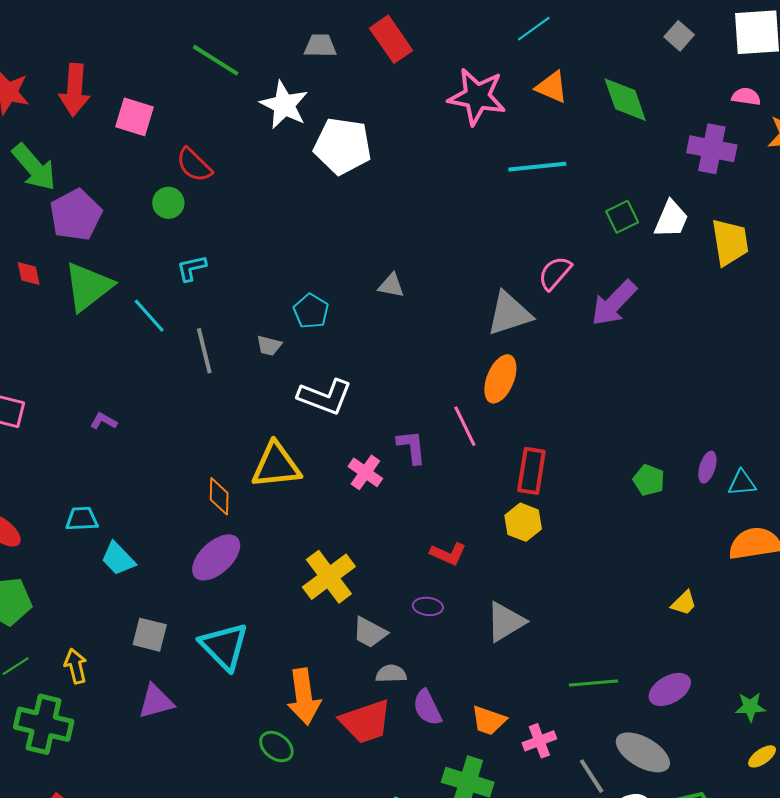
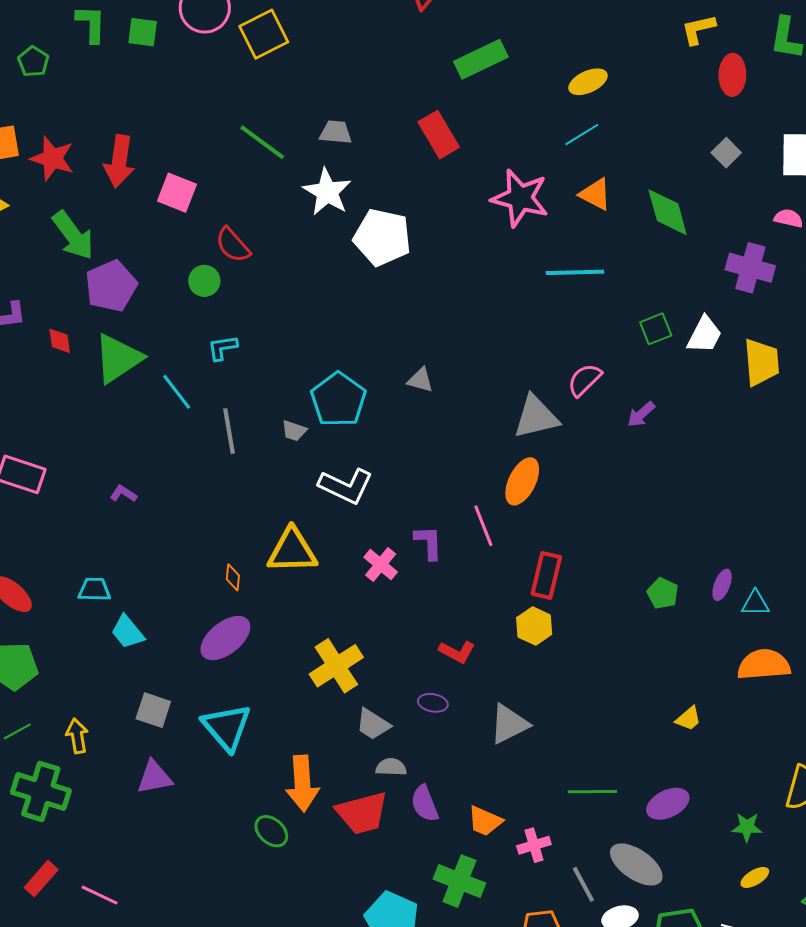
gray trapezoid: (320, 46) -> (336, 132), moved
purple arrow: (614, 303) -> (641, 414), size x0.6
cyan pentagon: (311, 311) -> (338, 400), size x1.6
orange diamond: (219, 496) -> (233, 577), size x0.7

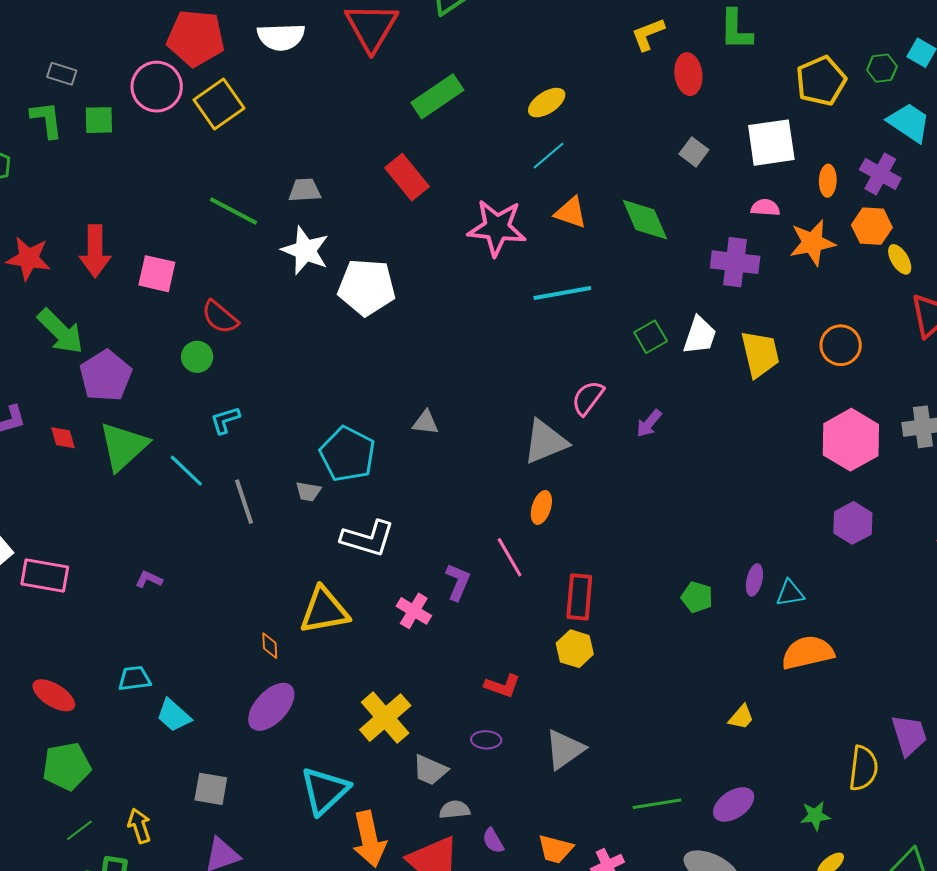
orange ellipse: (522, 481) -> (541, 507), size x0.7
purple L-shape: (429, 542) -> (458, 582), turned 33
cyan triangle: (227, 727) -> (325, 791), moved, turned 36
purple semicircle: (425, 804) -> (493, 841), size x0.7

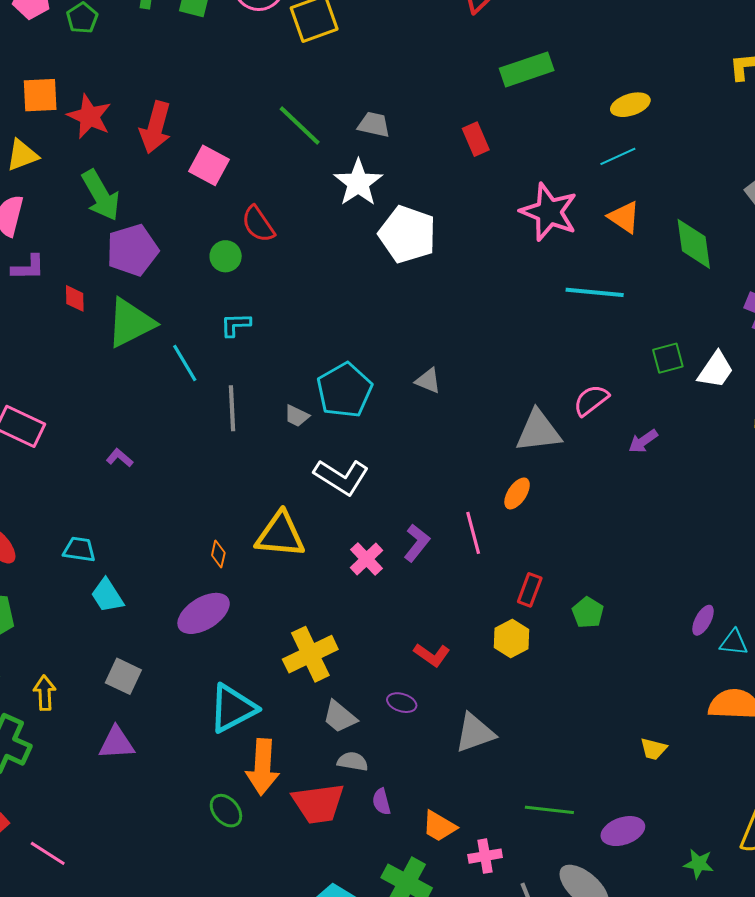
red rectangle: (407, 177) -> (476, 139), size x0.7
red rectangle: (579, 597) -> (530, 590), size x0.7
green pentagon: (697, 597) -> (588, 612), moved
yellow trapezoid: (741, 717) -> (654, 749), turned 48

